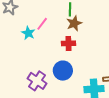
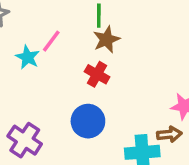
red cross: (68, 43) -> (97, 74), turned 32
purple cross: (37, 81) -> (25, 140), moved

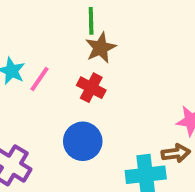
pink line: (51, 41) -> (40, 79), moved

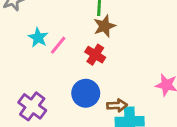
brown arrow: (176, 153) -> (117, 105), moved

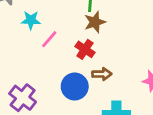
cyan star: (38, 38) -> (31, 20), moved, turned -30
brown arrow: (117, 105) -> (102, 74), moved

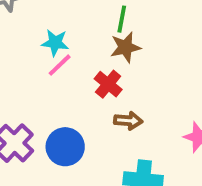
cyan star: (31, 20) -> (55, 43), moved
blue circle: (75, 87) -> (65, 147), moved

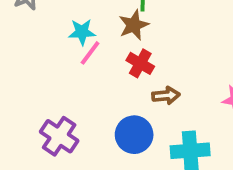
brown star: (125, 47) -> (134, 25), moved
blue circle: (65, 147) -> (134, 135), moved

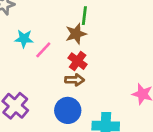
cyan star: (82, 32) -> (24, 39), moved
brown arrow: (166, 96) -> (75, 80), moved

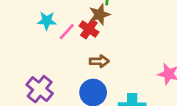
red cross: (78, 61) -> (89, 29), moved

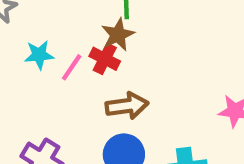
brown arrow: (99, 61) -> (127, 106), size x1.4

